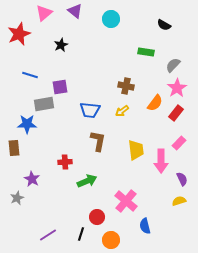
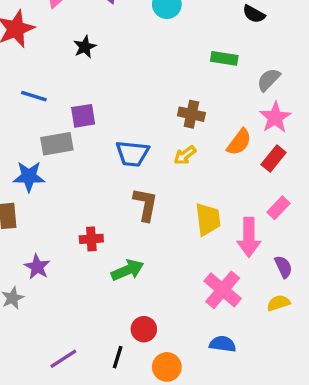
pink cross: (126, 201) -> (223, 290), moved
blue semicircle: (145, 226) -> (223, 344), turned 112

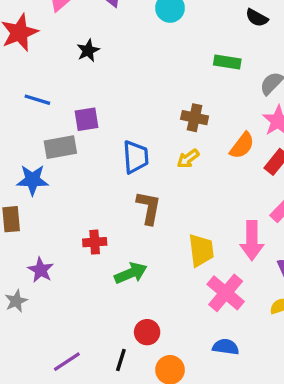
blue trapezoid: (132, 154) -> (136, 157), turned -100
yellow trapezoid: (208, 219) -> (201, 250), moved

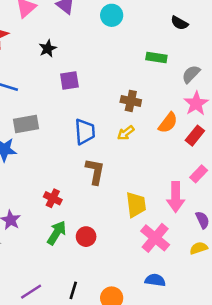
purple square: (86, 119) -> (69, 81), moved
red cross: (95, 242) -> (53, 198), turned 30
green arrow: (131, 273) -> (57, 233), moved, turned -35
red circle: (147, 332) -> (86, 237), moved

